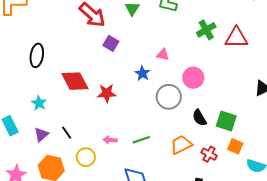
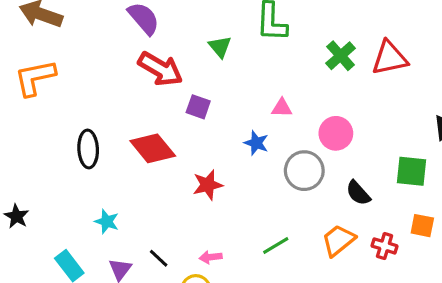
red diamond: (75, 81) -> (153, 148), moved
green square: (226, 121) -> (412, 171), moved
pink arrow: (110, 140) -> (211, 257), moved

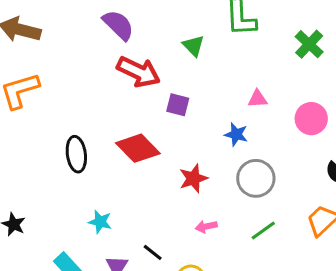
gray circle: (304, 171) -> (256, 178), moved
pink arrow: (211, 257) -> (206, 227), moved

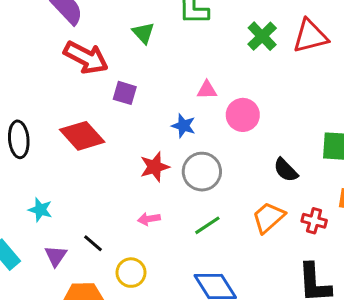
pink circle: (311, 119) -> (243, 115), moved
red star: (193, 178) -> (155, 167), moved

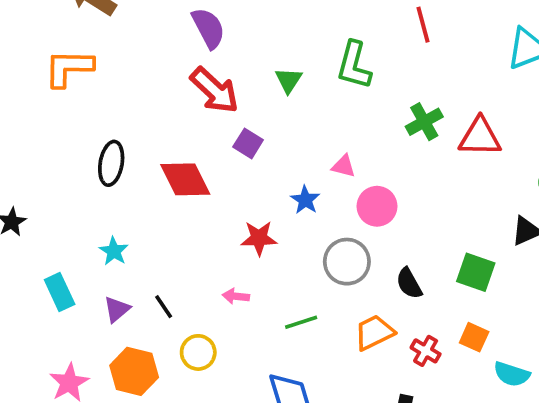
gray circle: (202, 172) -> (347, 262), moved

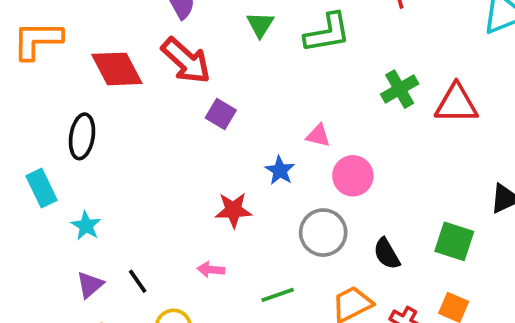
green L-shape: (354, 65) -> (327, 33), turned -114
green triangle: (289, 80) -> (260, 24), moved
red diamond: (185, 179) -> (117, 69), moved
cyan rectangle: (60, 292) -> (42, 188), moved

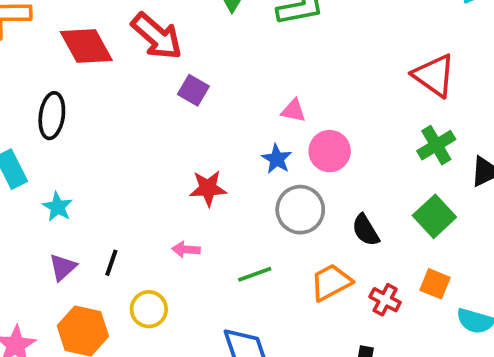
green cross: (400, 89) -> (436, 145), moved
red triangle: (456, 104) -> (434, 75), turned 36
blue star: (280, 170) -> (277, 159), moved
green square: (454, 241) -> (434, 216), turned 30
black line: (138, 281) -> (111, 263), turned 55

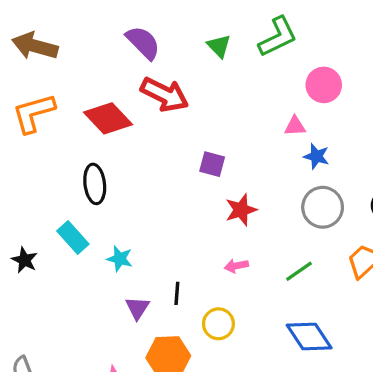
purple square: (193, 90) -> (212, 164), moved
pink circle: (330, 151) -> (324, 85), moved
blue star: (277, 159) -> (316, 156), moved

